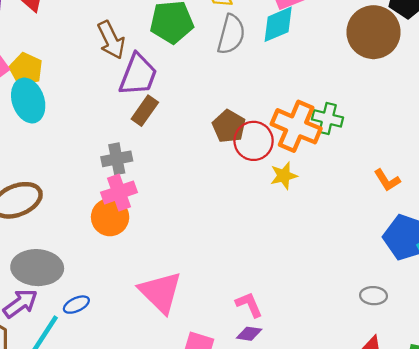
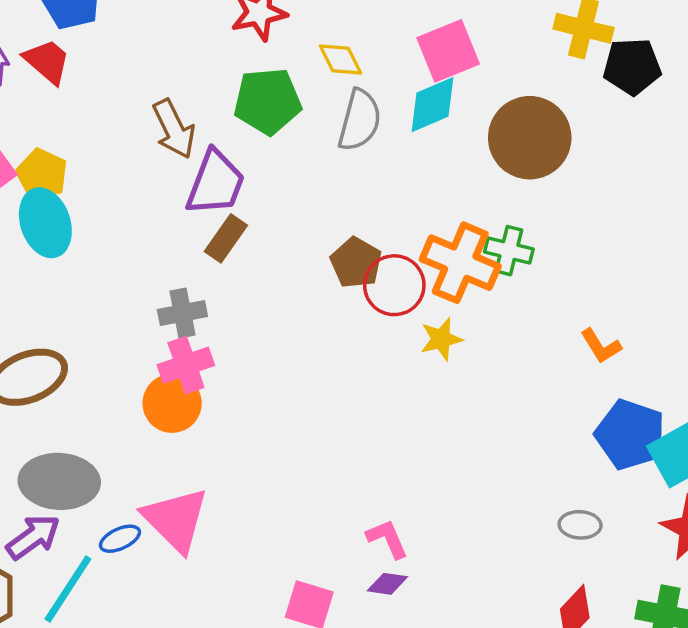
brown circle: (374, 32) -> (530, 138), moved
pink triangle: (160, 292) -> (176, 520), moved

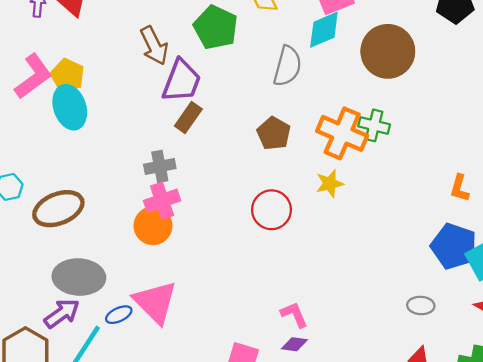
green pentagon: (268, 101) -> (216, 27), turned 30
gray semicircle: (360, 120) -> (287, 66), moved
red circle: (394, 285) -> (272, 210), moved
orange L-shape: (601, 346) -> (460, 188), moved, turned 48

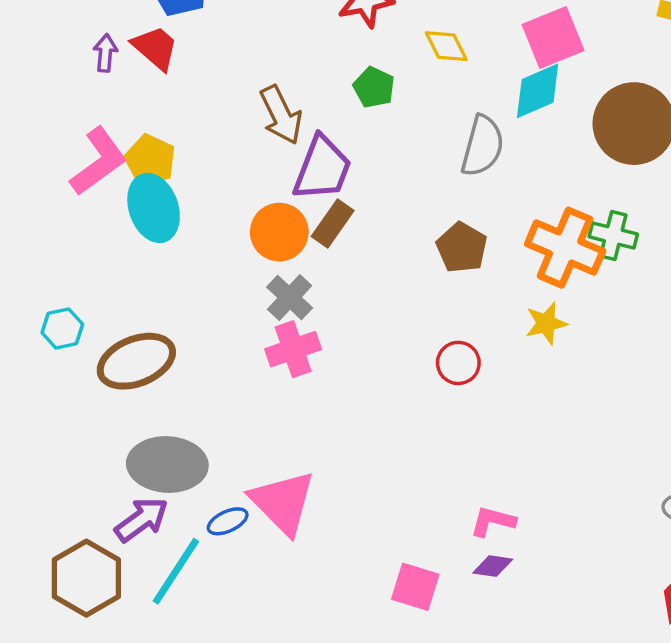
green pentagon: (216, 27) -> (374, 87), size x0.6
gray cross: (160, 166) -> (290, 297), turned -36
red circle: (272, 210) -> (458, 363), size x0.7
orange circle: (153, 226) -> (279, 232), moved
pink L-shape: (294, 315) -> (493, 521), turned -52

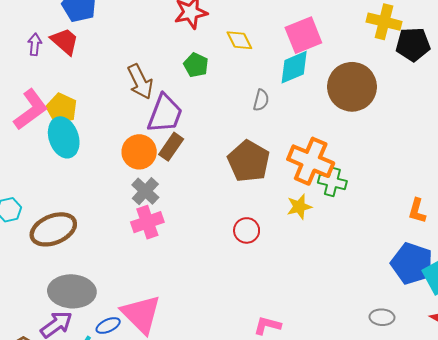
gray semicircle: (482, 146) -> (261, 100), size x0.6
green cross: (613, 235) -> (332, 182), moved
brown pentagon: (462, 248) -> (249, 161), size x1.4

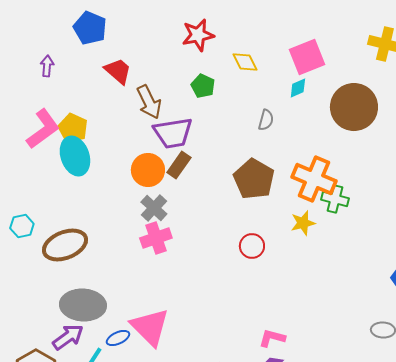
red trapezoid: (65, 41) -> (118, 71), moved
cyan diamond: (294, 67) -> (298, 88), size x0.6
purple trapezoid: (165, 114) -> (173, 133), turned 60

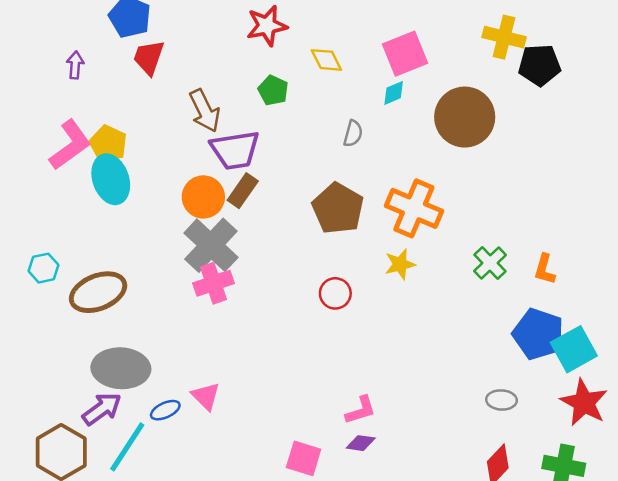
red trapezoid: (118, 71) -> (149, 57), moved, turned -112
green cross: (335, 199) -> (490, 263), moved, turned 32
gray cross: (154, 208) -> (211, 245), size x1.6
pink triangle: (150, 327) -> (206, 396), size x0.6
pink L-shape: (272, 338) -> (361, 410), turned 148

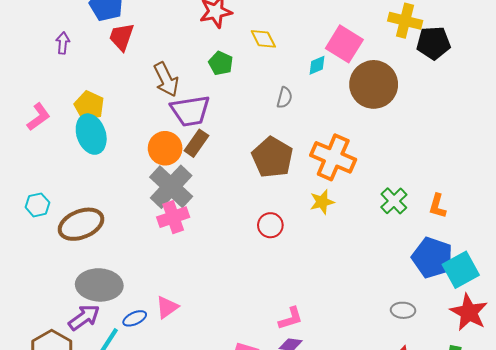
pink square: (405, 54) -> (344, 44), moved, turned -36
pink L-shape: (70, 145) -> (38, 117), moved, size x0.7
pink triangle: (206, 396) -> (167, 307), turned 40

